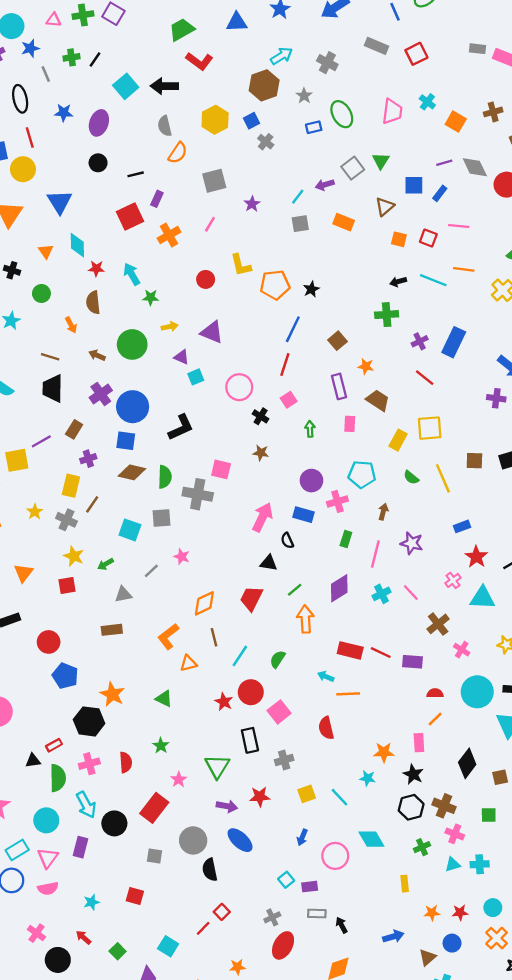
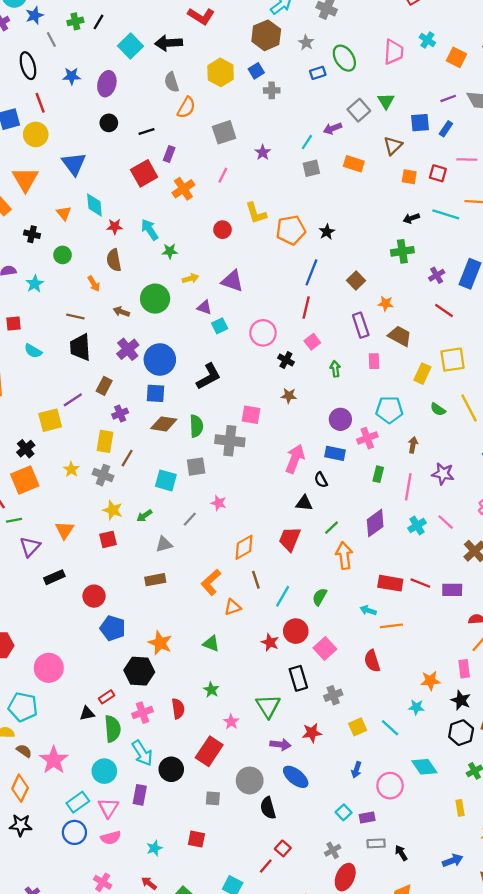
gray cross: (266, 142) -> (272, 90), turned -35

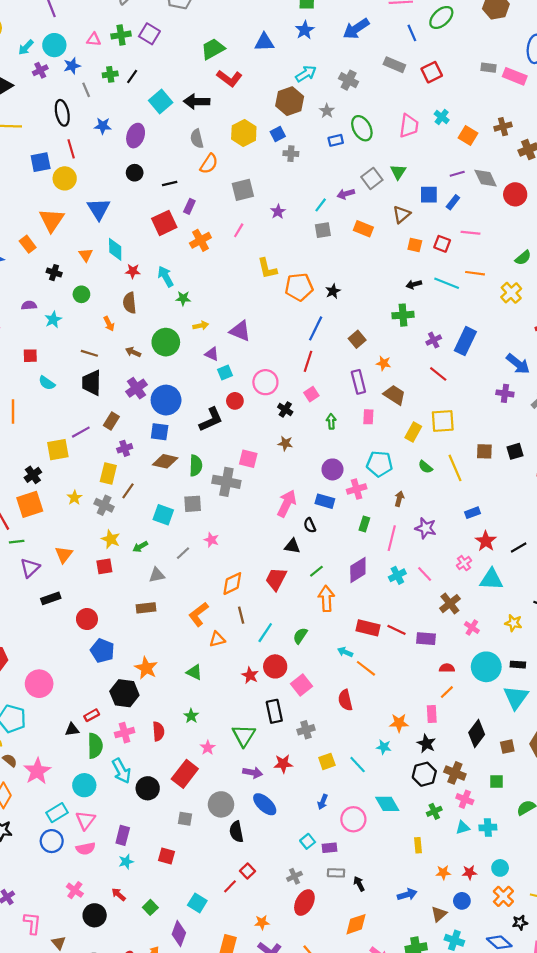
red circle: (222, 230) -> (235, 401), moved
orange line: (391, 626) -> (366, 668), turned 40
purple rectangle: (140, 795) -> (123, 835), moved

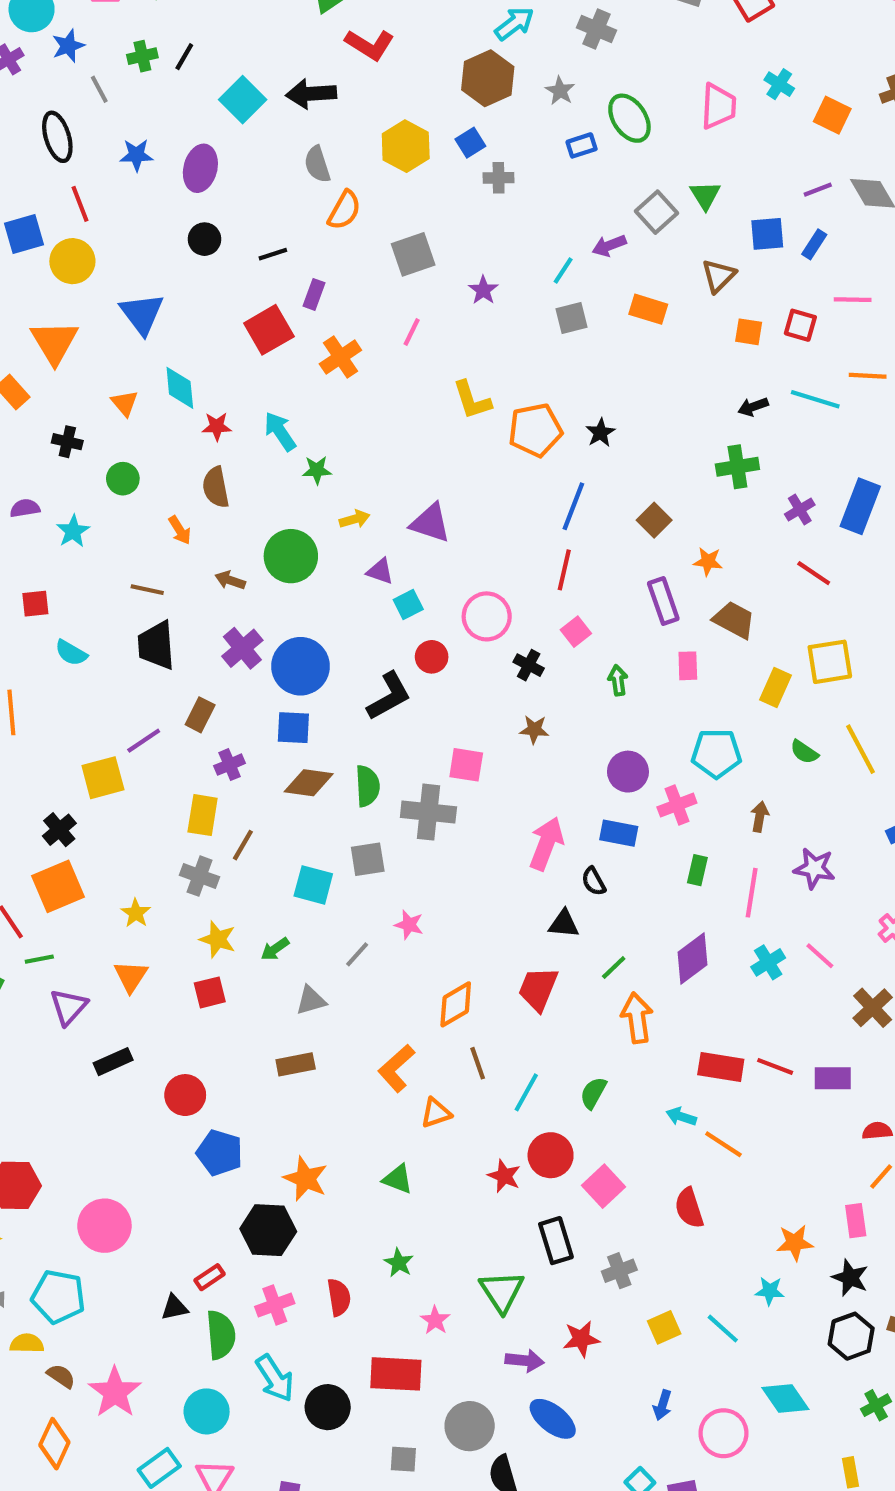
yellow star: (75, 498) -> (136, 913), moved
red rectangle: (185, 774) -> (396, 1374), turned 60

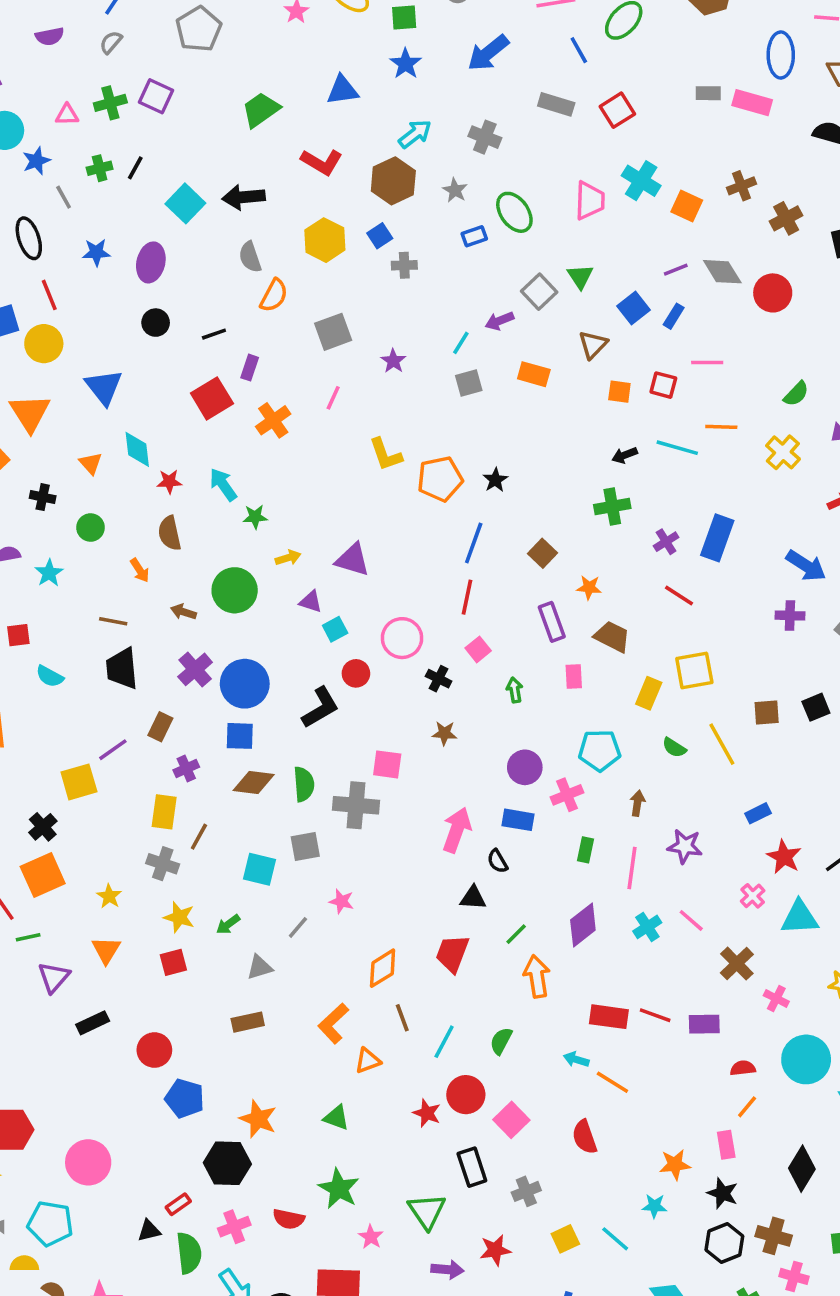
red L-shape: (370, 45) -> (322, 162), moved
cyan cross: (779, 84) -> (641, 181), size x1.5
blue square: (767, 234) -> (634, 308), turned -32
green star: (399, 1263) -> (339, 1189), size x1.6
red semicircle: (339, 1297) -> (289, 1219), turned 112

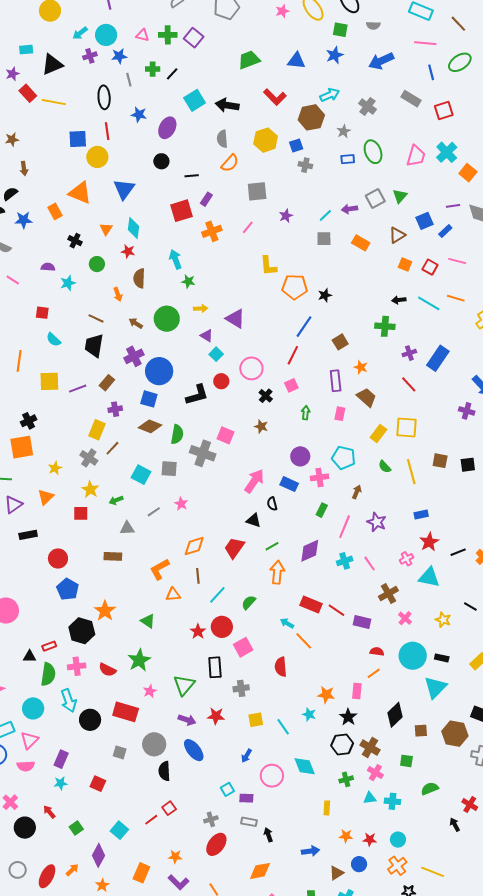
orange triangle: (30, 413) -> (80, 193), turned -50
red star: (169, 482) -> (128, 251), moved
cyan square: (335, 629) -> (216, 354), turned -32
yellow square: (79, 782) -> (49, 381), moved

